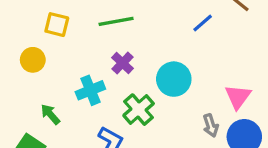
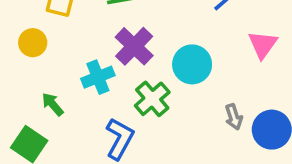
purple cross: (122, 63) -> (134, 46), size x1.5
pink triangle: (238, 97) -> (263, 44), moved

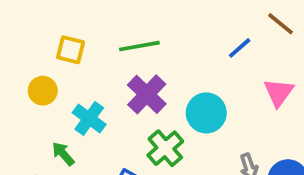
cyan cross: (98, 77) -> (89, 119), moved, turned -32

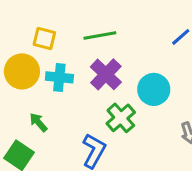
yellow circle: (43, 91) -> (22, 71), size x1.5
cyan cross: (89, 119) -> (59, 77), moved, turned -30

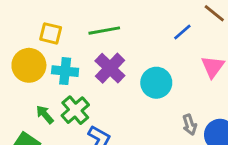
green cross: (121, 118) -> (75, 110), moved

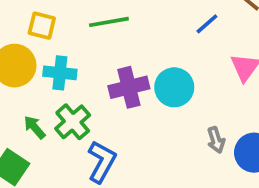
purple cross: (110, 68) -> (129, 87), moved, turned 32

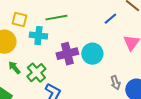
cyan cross: (60, 73) -> (38, 36), moved
green arrow: (35, 127) -> (14, 68), moved

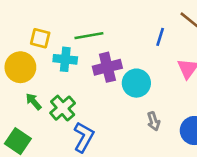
blue line: (110, 19) -> (160, 37), turned -32
purple cross: (67, 54) -> (107, 67), moved
gray arrow: (115, 83) -> (154, 121), moved

